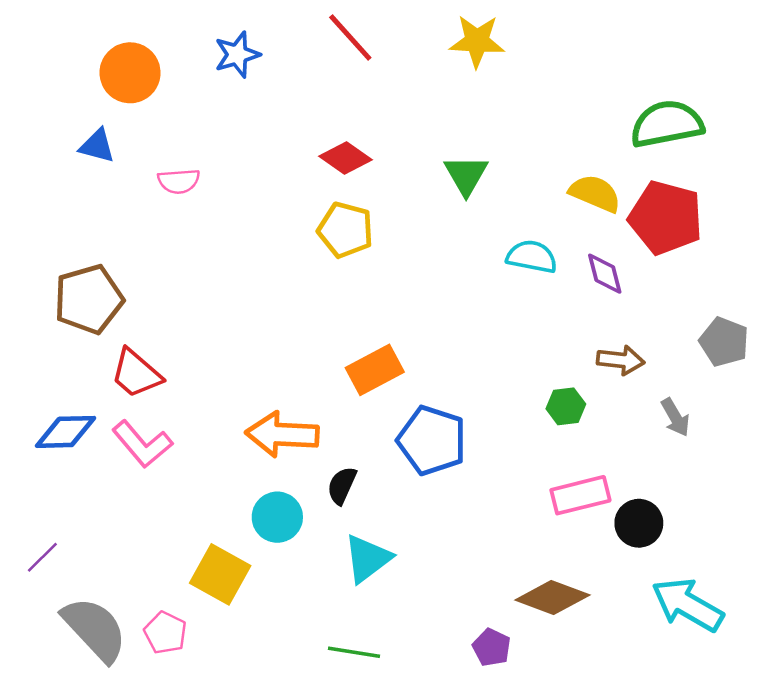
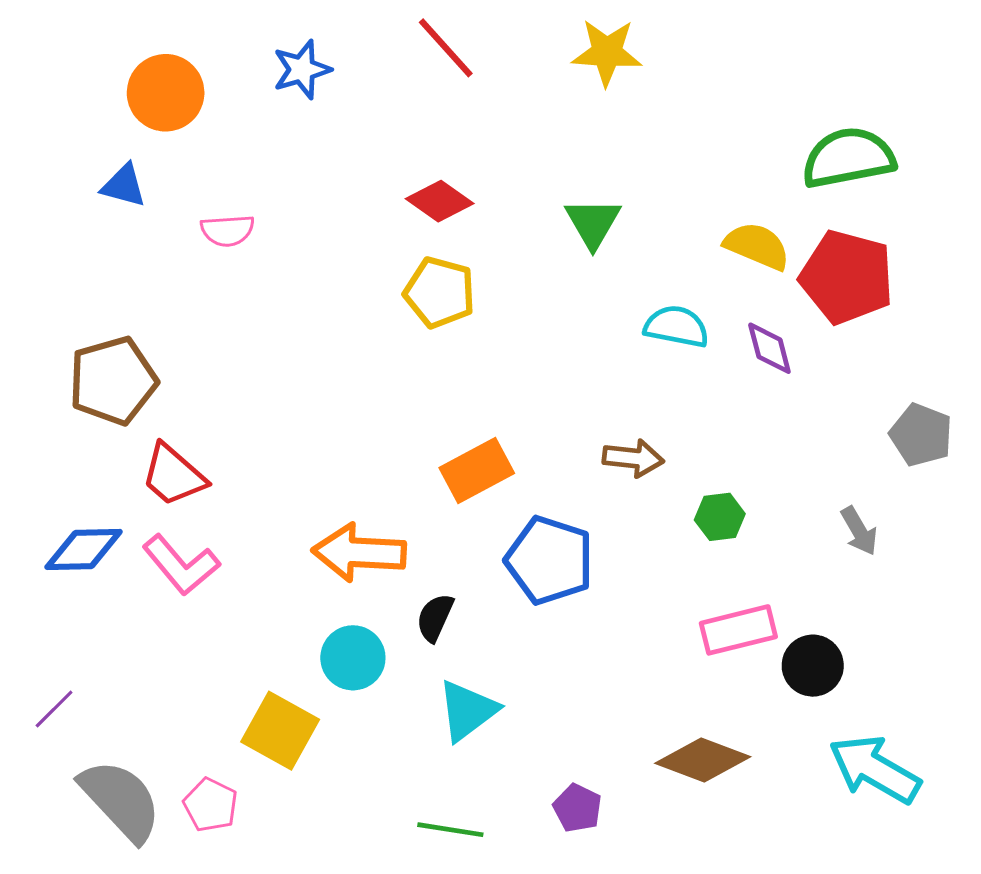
brown arrow: (621, 360) -> (633, 458), moved
purple pentagon: (492, 647) -> (577, 808), moved

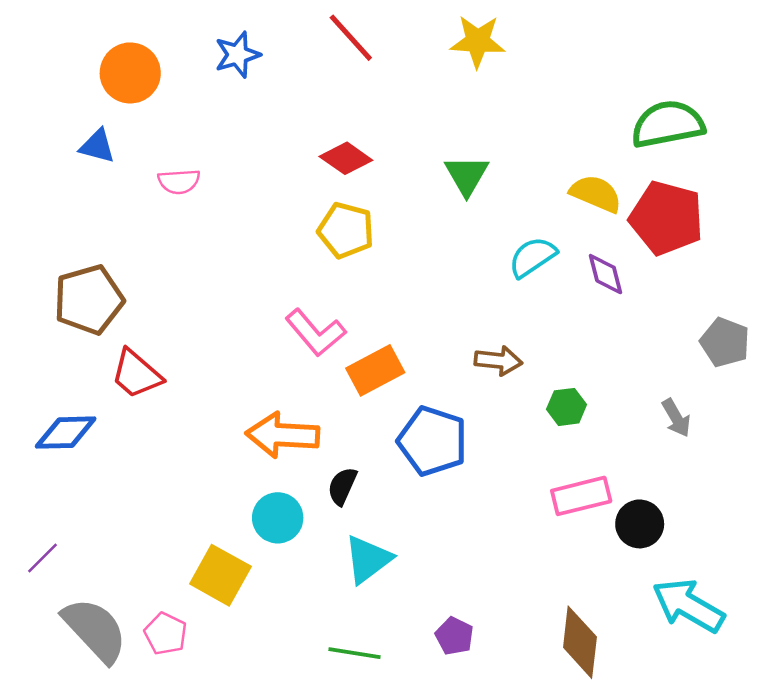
cyan semicircle: (676, 327) -> (532, 257), turned -45
pink L-shape: (181, 565) -> (315, 333), moved
brown diamond: (703, 760) -> (580, 642), moved, turned 76

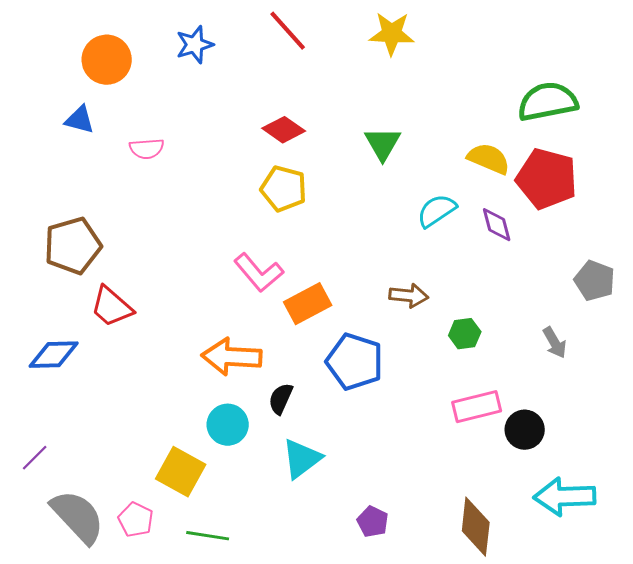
cyan arrow: (688, 606) -> (565, 497), turned -32
green line: (354, 653) -> (208, 536), moved

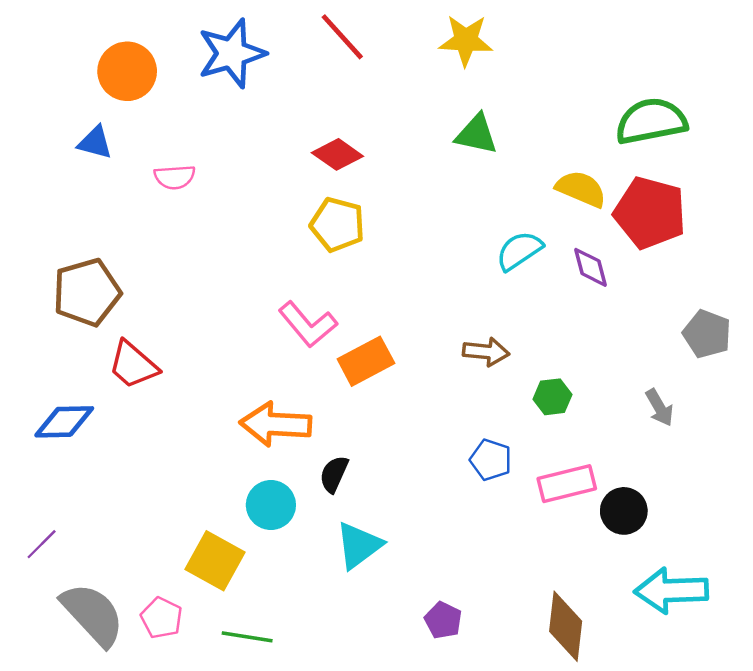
blue star: (195, 45) -> (232, 53), size x1.5
green triangle: (383, 144) -> (476, 134), moved, turned -48
blue pentagon: (355, 362) -> (491, 460), moved, size x0.6

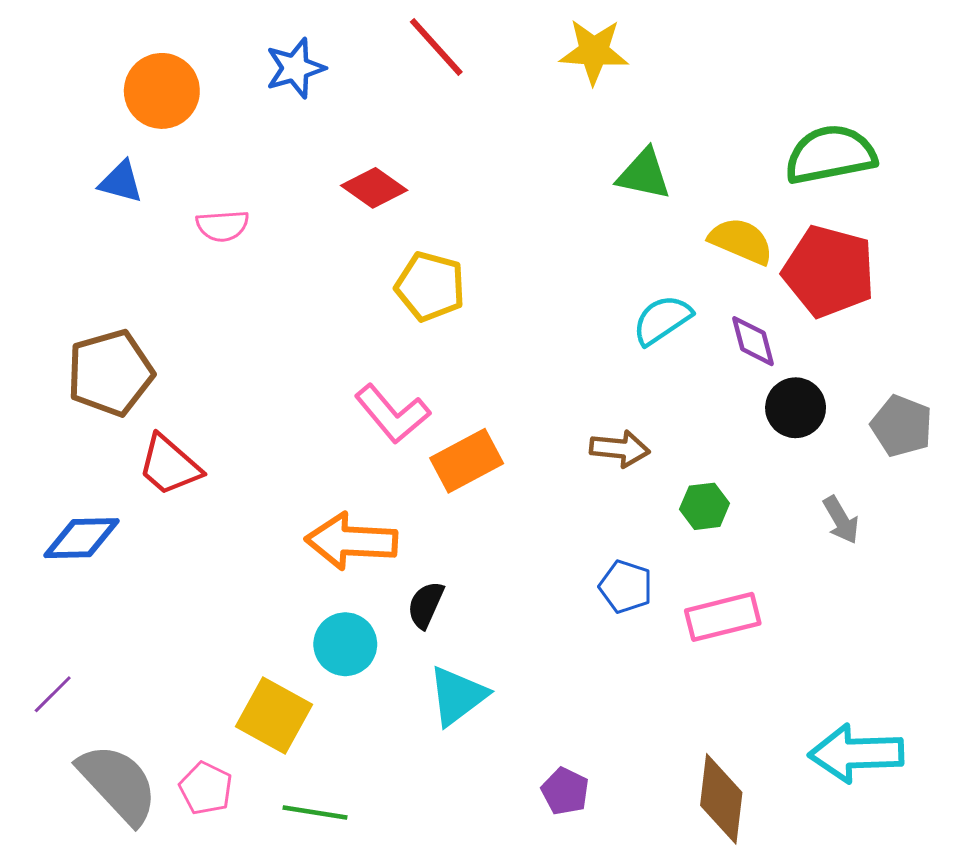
blue star: (232, 53) -> (295, 68), size x0.7
green triangle: (476, 134) -> (644, 174), moved
red diamond: (337, 154) -> (374, 188), moved
black circle: (624, 511) -> (796, 408), moved

